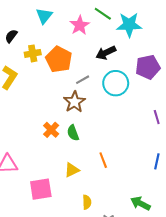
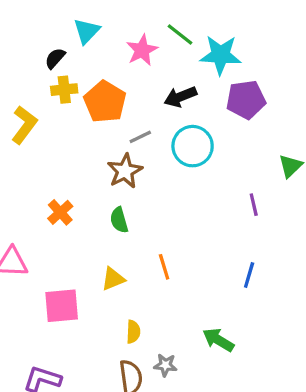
black semicircle: (11, 36) -> (55, 58), moved
purple pentagon: (148, 67) -> (246, 100), moved
orange cross: (51, 130) -> (60, 212), moved

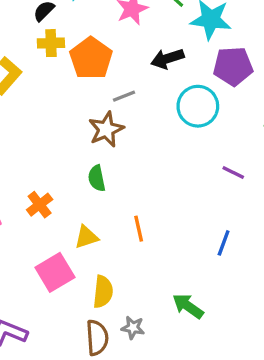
cyan circle: (193, 146) -> (198, 106), moved
purple line: (254, 205) -> (233, 172), turned -55
orange cross: (60, 212) -> (40, 205), moved
pink square: (62, 306) -> (55, 272), moved, turned -30
yellow semicircle: (133, 332) -> (103, 292), size x1.4

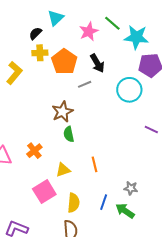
black arrow: (167, 59) -> (97, 63), moved, turned -102
brown star: (106, 129) -> (62, 112), moved
blue line: (224, 243) -> (104, 202), moved
gray star: (133, 328) -> (131, 188), moved

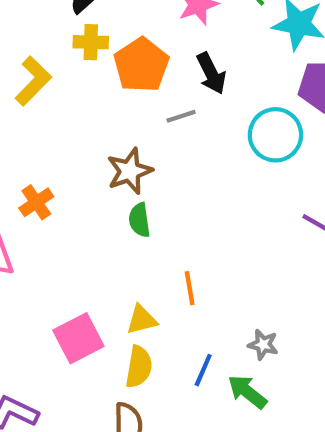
orange cross: (34, 151) -> (36, 202), moved
yellow triangle: (63, 170) -> (142, 320), moved

